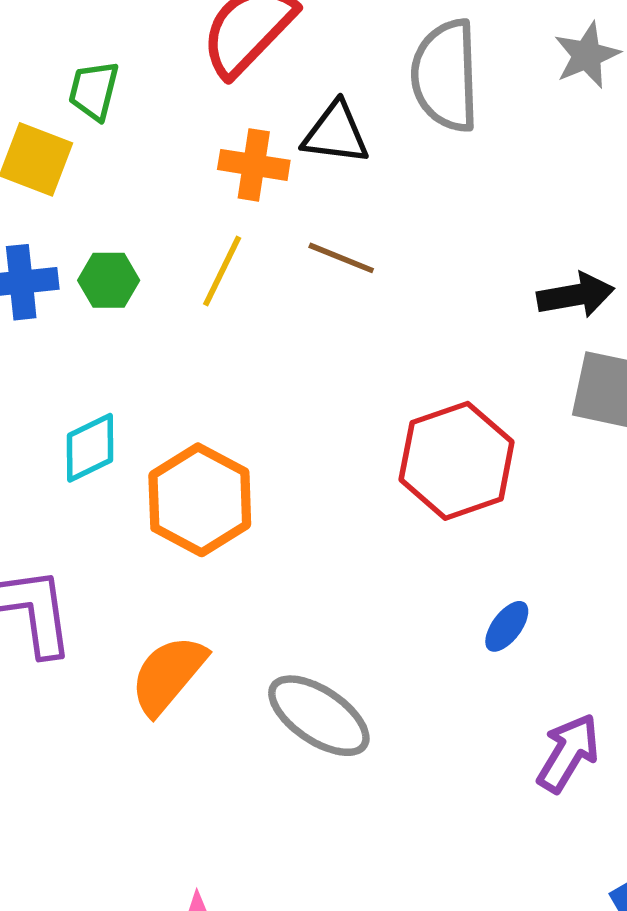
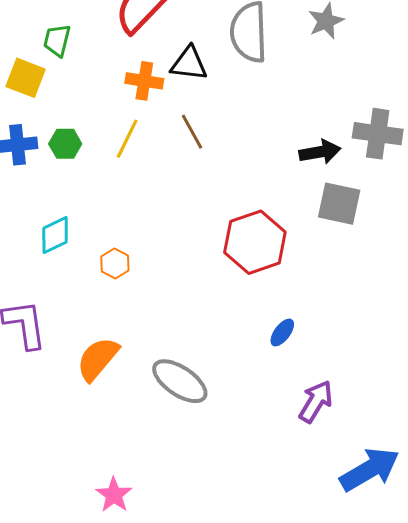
brown line: (341, 258) -> (192, 132), turned 39
orange hexagon: (200, 500) -> (115, 263), size x0.5

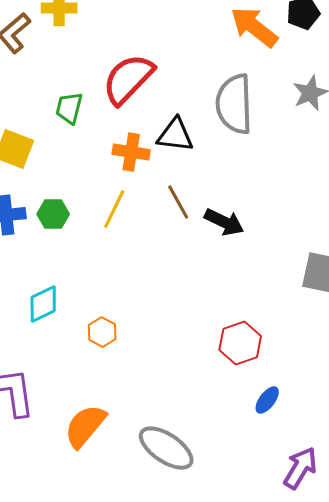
green trapezoid: (57, 40) -> (69, 108), moved
black arrow: (320, 152) -> (224, 222), moved, turned 36
red hexagon: (255, 242) -> (240, 343), moved, size x0.7

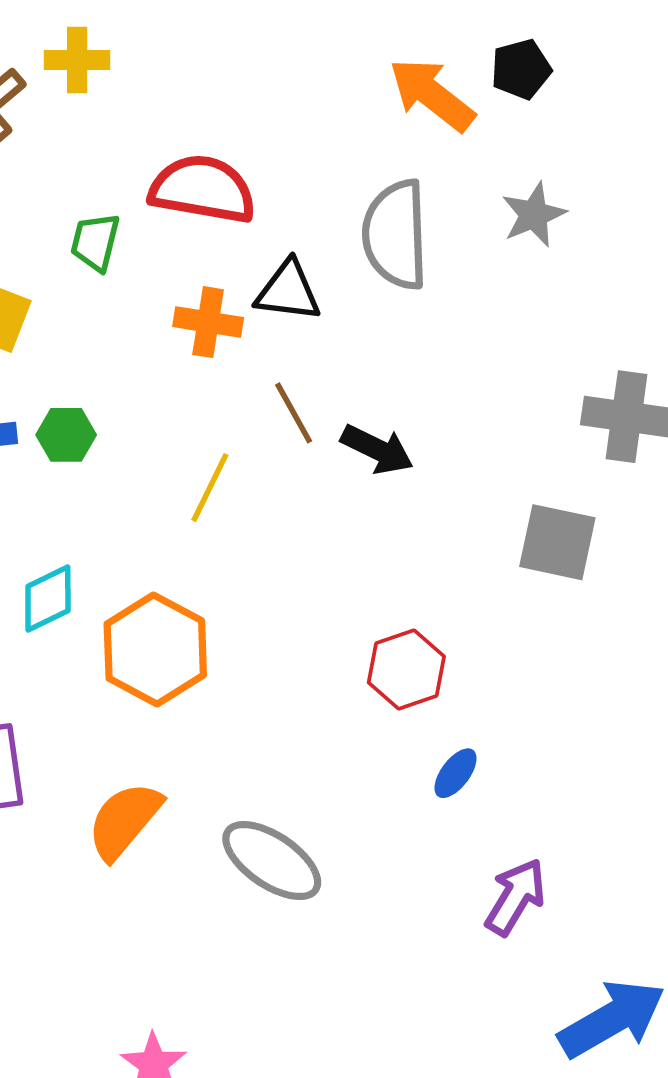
red semicircle: (128, 79) -> (203, 189), turned 56
yellow line: (114, 209) -> (210, 488), moved
orange hexagon: (102, 332) -> (155, 649), size x2.0

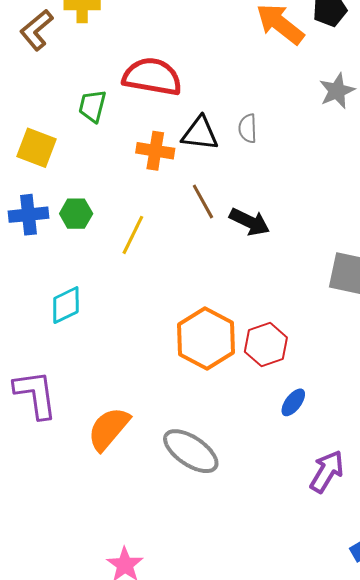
gray semicircle: (395, 235) -> (248, 128), moved, size x0.5
yellow line: (210, 488) -> (133, 235), moved
orange hexagon: (155, 649) -> (206, 338), moved

